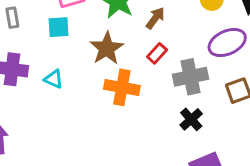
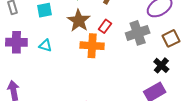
red rectangle: (157, 53) -> (105, 26), moved
black cross: (191, 119) -> (161, 65), moved

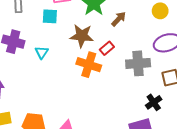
brown star: (79, 21) -> (82, 36), turned 30
cyan triangle: (45, 45) -> (42, 52), turned 32

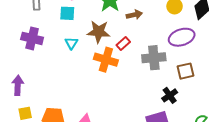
brown arrow: (119, 19) -> (134, 15), turned 35
cyan triangle: (42, 52) -> (71, 43), moved

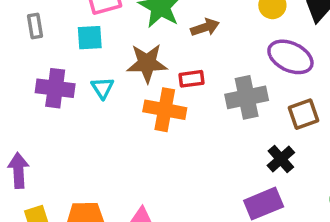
purple ellipse: (182, 37) -> (290, 57), turned 50
purple cross: (32, 38) -> (55, 88), moved
red rectangle: (123, 43) -> (191, 79), turned 40

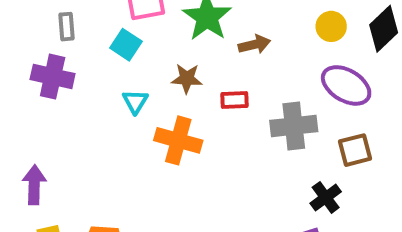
cyan square: (90, 38) -> (126, 45), turned 32
brown star: (147, 63) -> (187, 79), size x0.7
purple cross: (55, 88) -> (53, 77), moved
orange cross: (165, 110) -> (178, 140), moved

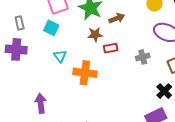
brown star: (187, 79) -> (95, 35), moved
gray cross: (294, 126) -> (143, 57), size x0.6
purple arrow: (34, 185) -> (41, 103), moved

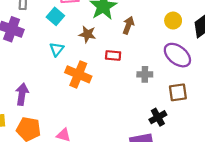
brown arrow: (117, 18) -> (128, 25), turned -63
brown star: (95, 35) -> (87, 34), moved

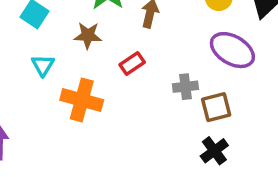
red rectangle: (113, 55) -> (132, 64), turned -32
brown square: (178, 92) -> (216, 107), moved

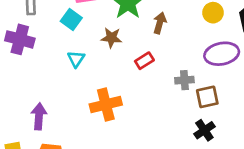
purple ellipse: (232, 50) -> (222, 54), turned -44
orange cross: (82, 100) -> (106, 104), moved, turned -32

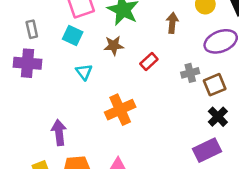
brown arrow: (160, 23) -> (172, 23), moved

